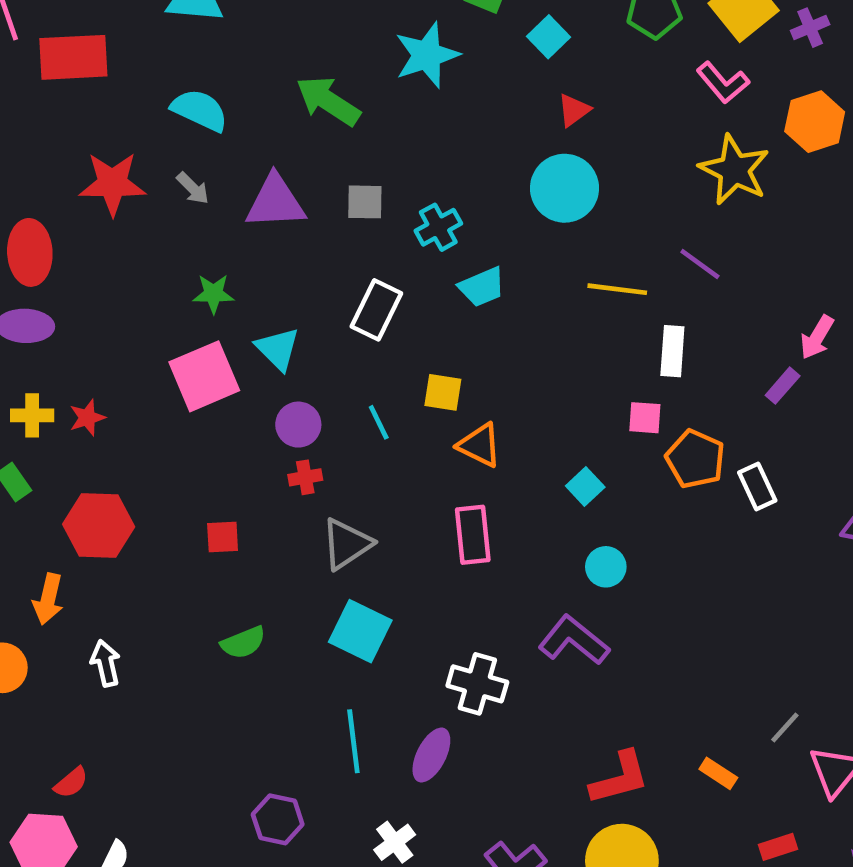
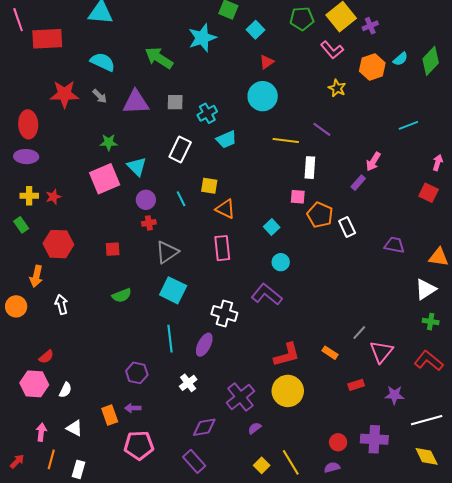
yellow star: (734, 170) -> (337, 88), size x0.6

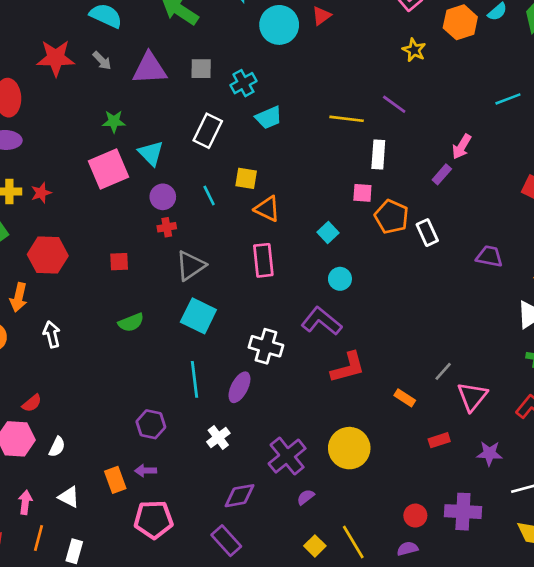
cyan circle: (263, 96) -> (279, 25), moved
red L-shape: (287, 355) -> (348, 367), moved

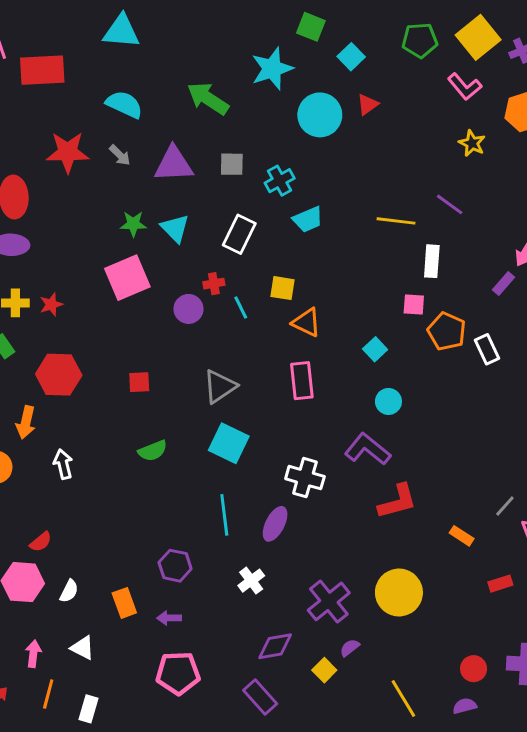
cyan triangle: (151, 153) -> (175, 228), moved
red cross: (167, 227) -> (214, 284), moved
orange rectangle: (115, 480) -> (124, 603), moved
yellow square: (315, 546) -> (324, 670), moved

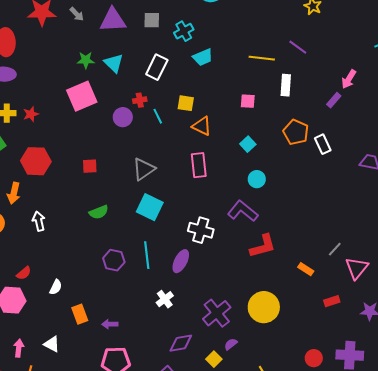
pink square: (414, 304) -> (248, 101), moved
purple hexagon: (175, 566) -> (114, 260), moved
white semicircle: (69, 591) -> (56, 287), moved

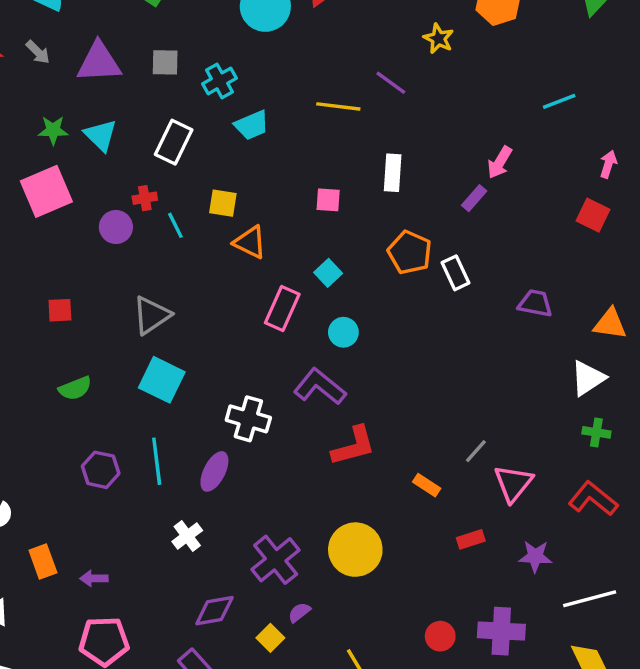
purple line: (298, 47) -> (391, 83), moved
yellow line: (262, 58) -> (338, 106), moved
pink rectangle: (199, 165) -> (282, 308), moved, turned 30

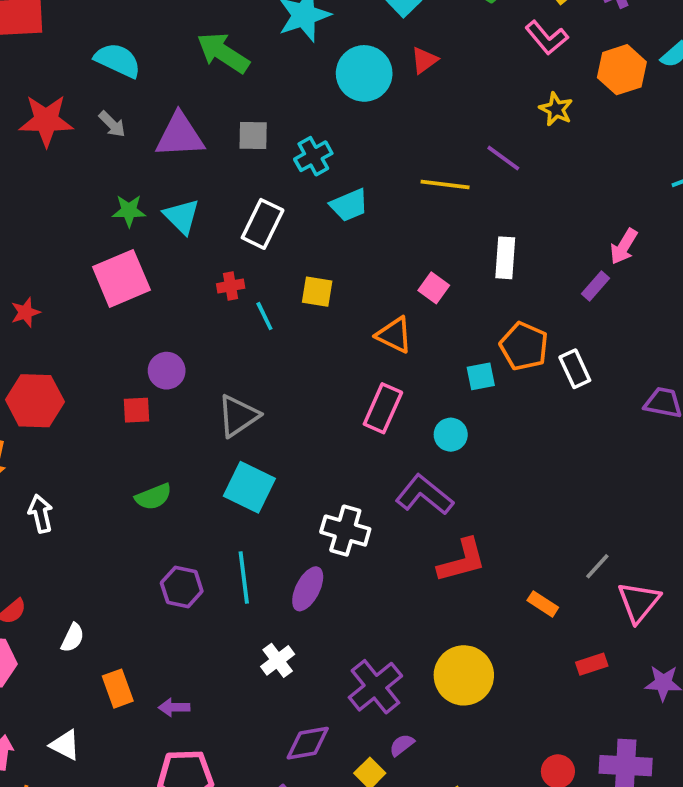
pink square: (328, 200) -> (434, 288), turned 32
purple circle: (116, 227) -> (167, 371), moved
orange triangle: (250, 242) -> (394, 335), moved
cyan square: (328, 273) -> (481, 376), moved, turned 32

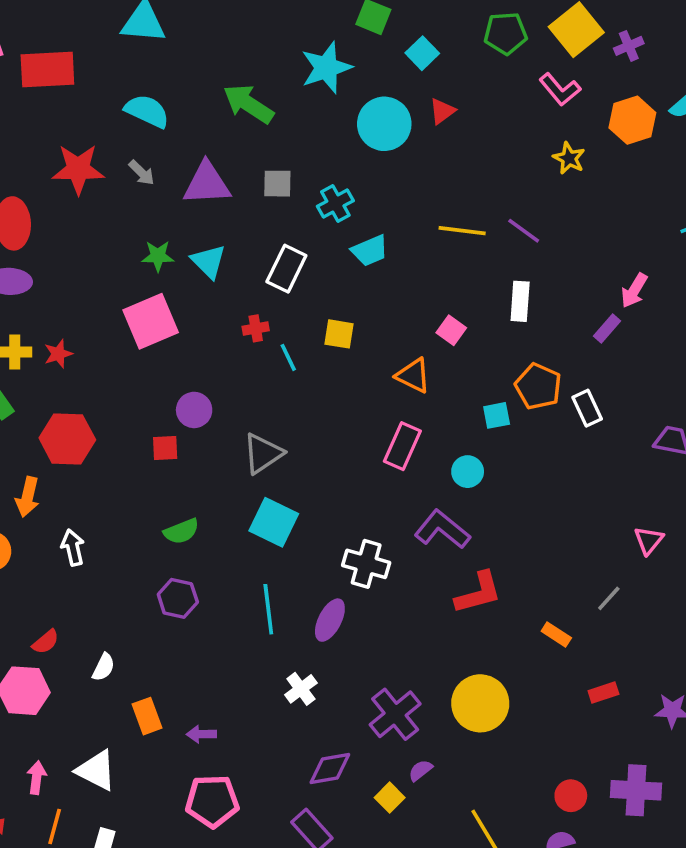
purple line: (503, 158) -> (524, 231), moved
purple hexagon: (182, 587) -> (178, 598), moved
pink triangle: (639, 602) -> (649, 540), moved, size x0.7
white triangle: (65, 745) -> (96, 770), size x1.4

